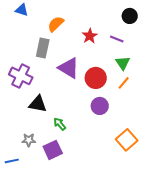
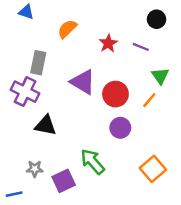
gray rectangle: (43, 48) -> (38, 63), moved
green triangle: (123, 63) -> (160, 76), moved
green arrow: (60, 124) -> (93, 162), moved, size x1.6

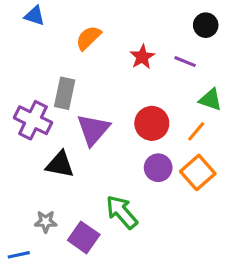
gray rectangle: (38, 63) -> (65, 93), moved
green triangle: (160, 76) -> (210, 100), turned -36
purple triangle: (83, 82) -> (93, 130), moved, turned 40
orange square: (153, 169) -> (198, 172), moved
purple square: (64, 181) -> (84, 237), turned -30

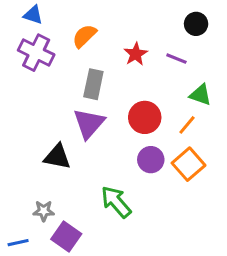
gray rectangle: (65, 93) -> (93, 84), moved
purple cross: (33, 120) -> (36, 53), moved
purple square: (84, 237) -> (66, 237), moved

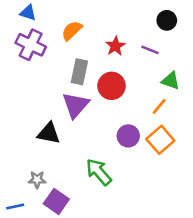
red circle: (145, 117) -> (112, 86), moved

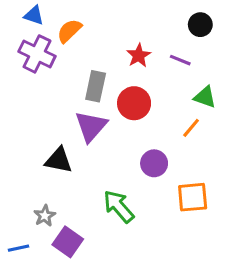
orange semicircle: (72, 31) -> (69, 31), moved
orange square: (160, 140) -> (193, 197), moved, turned 36
gray star: (37, 180) -> (45, 216), turned -30

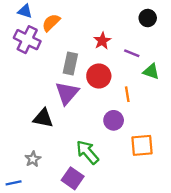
purple line: (180, 60) -> (132, 53), moved
orange line: (191, 128) -> (127, 94), moved, turned -49
purple square: (68, 242) -> (73, 178), moved

